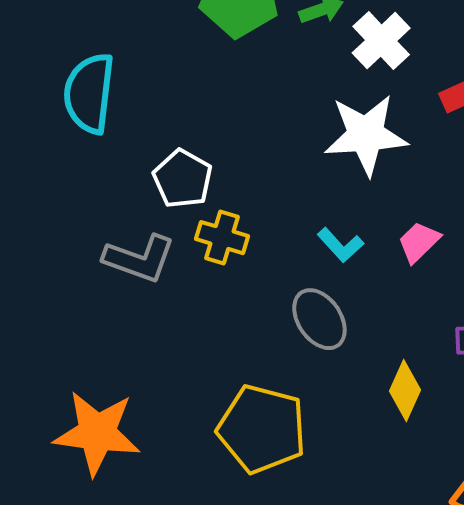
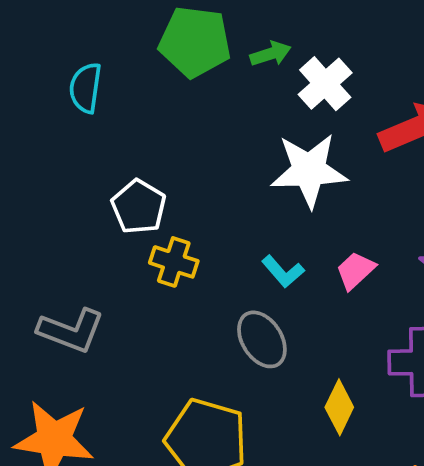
cyan semicircle: (89, 93) -> (85, 88), moved, size x0.7
gray L-shape: (139, 259) -> (71, 331), moved

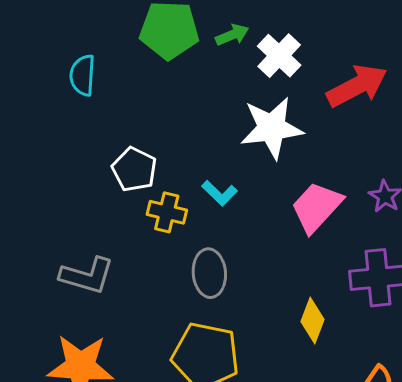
pink trapezoid: (355, 270) -> (317, 207), size x1.6
cyan L-shape: (283, 271) -> (220, 193), moved
gray ellipse: (262, 339) -> (209, 273), moved, turned 33

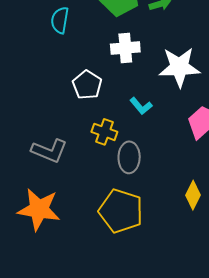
white cross: (279, 56) -> (125, 48), moved, turned 36
yellow cross: (167, 212) -> (104, 132), moved

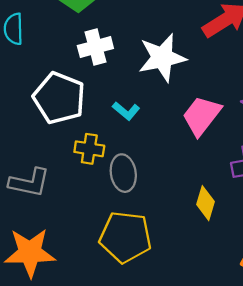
white pentagon: (87, 85) -> (59, 98), size x1.5

